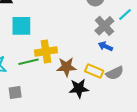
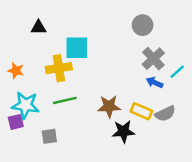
cyan line: (125, 15) -> (177, 72), moved
cyan square: (21, 26) -> (77, 48), moved
yellow cross: (46, 51) -> (59, 68), moved

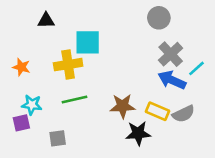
blue arrow: (155, 82) -> (172, 80), size x1.5
cyan star: (25, 105) -> (32, 105), size x0.7

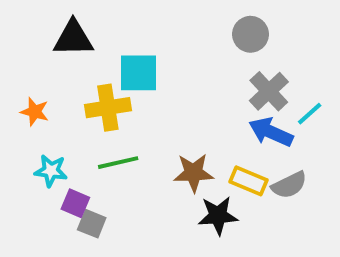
black triangle: (46, 20) -> (73, 38), size x1.5
purple square: (21, 123) -> (75, 203), moved, turned 36
gray square: (58, 138) -> (92, 224), turned 30

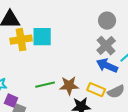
gray circle: (251, 34) -> (107, 21), moved
yellow cross: (108, 108) -> (21, 40), moved
green line: (118, 163) -> (45, 85), moved

